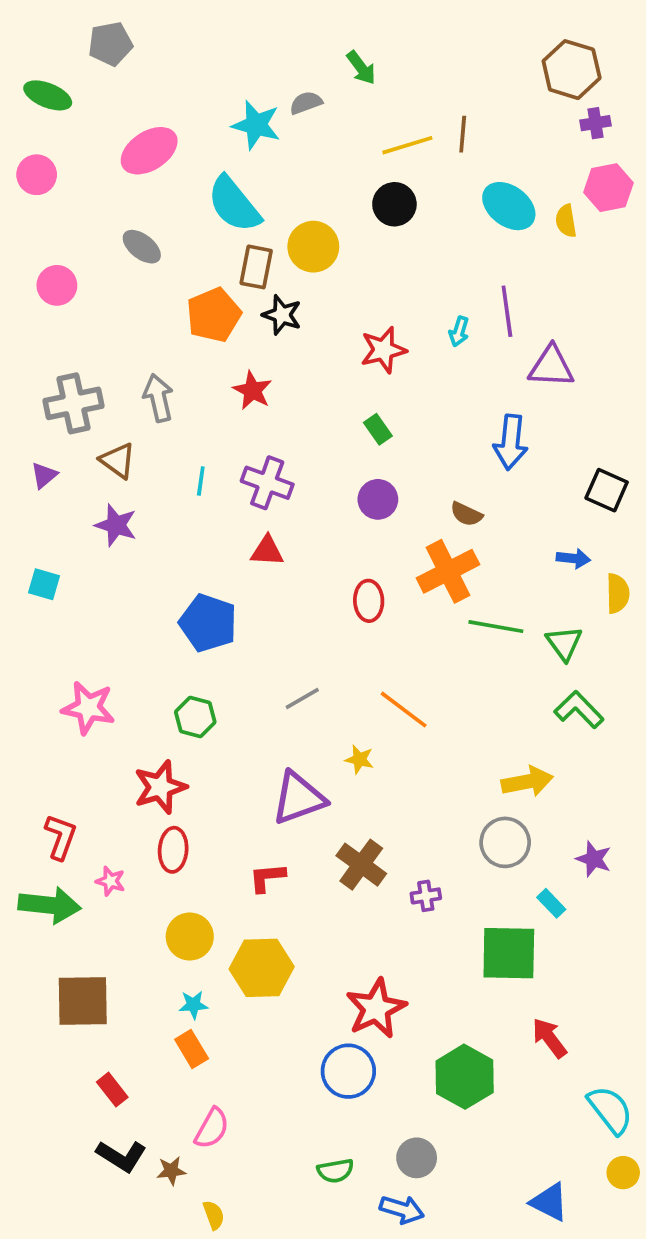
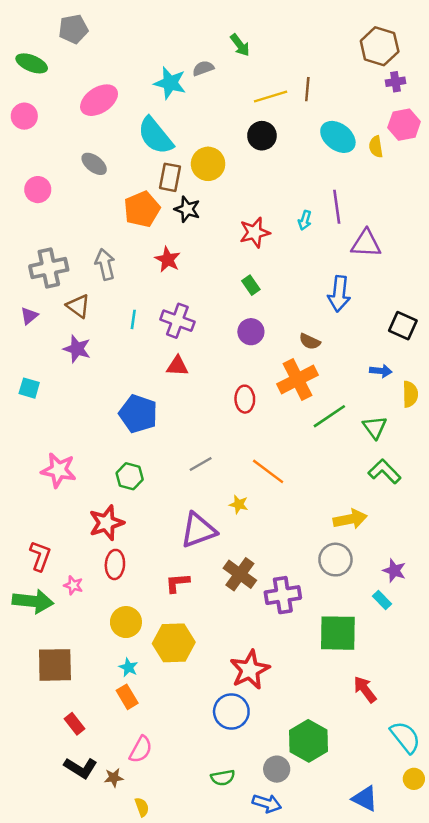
green line: (496, 627) -> (329, 416), turned -44
purple cross: (426, 896) -> (283, 595), size x1.8
cyan rectangle: (551, 903) -> (382, 600), moved
cyan star: (193, 1005) -> (128, 667), turned 30
green hexagon: (465, 1077) -> (309, 741), moved

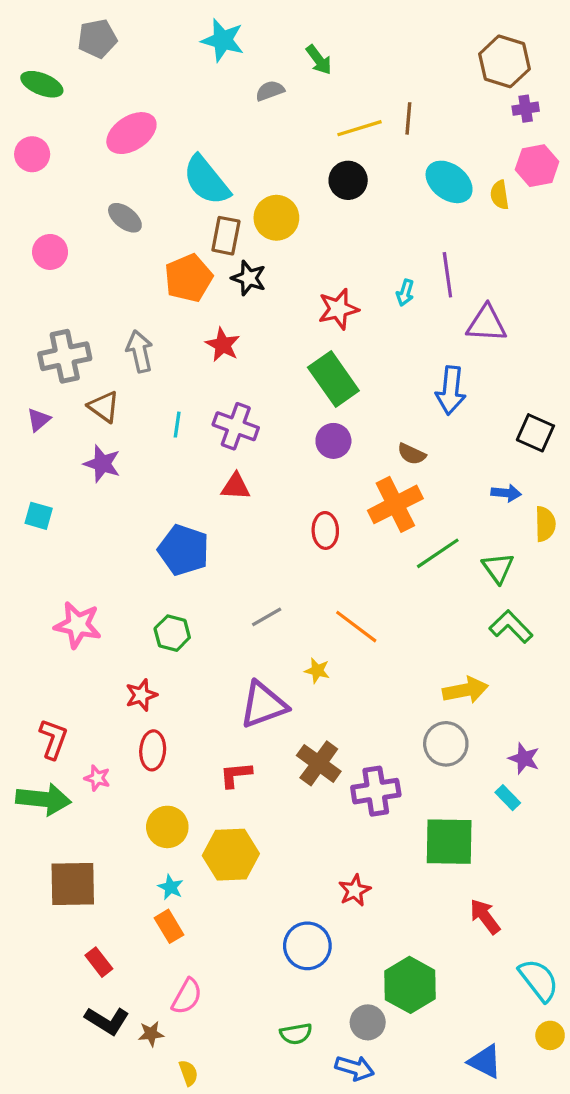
cyan star: (170, 83) -> (223, 40), moved
green rectangle: (251, 285) -> (333, 379), size x2.0
red star: (106, 523) -> (141, 695), size x0.7
red star: (250, 670) -> (355, 890), moved, size x0.6

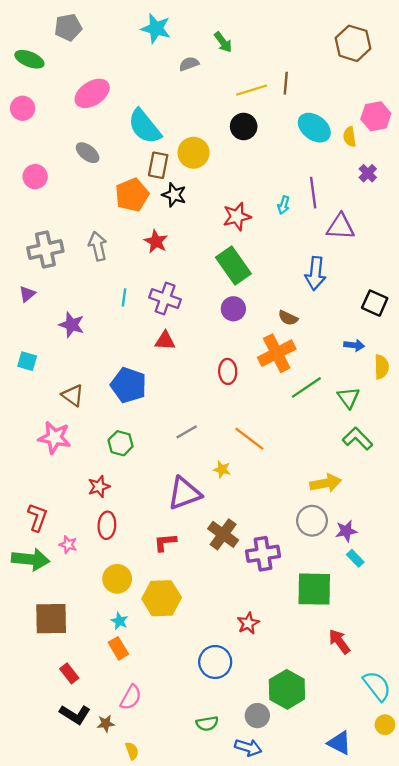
purple cross: (526, 109) -> (368, 173), moved, turned -36
brown triangle: (104, 407) -> (73, 395), moved
purple star: (524, 759) -> (346, 531), moved, turned -30

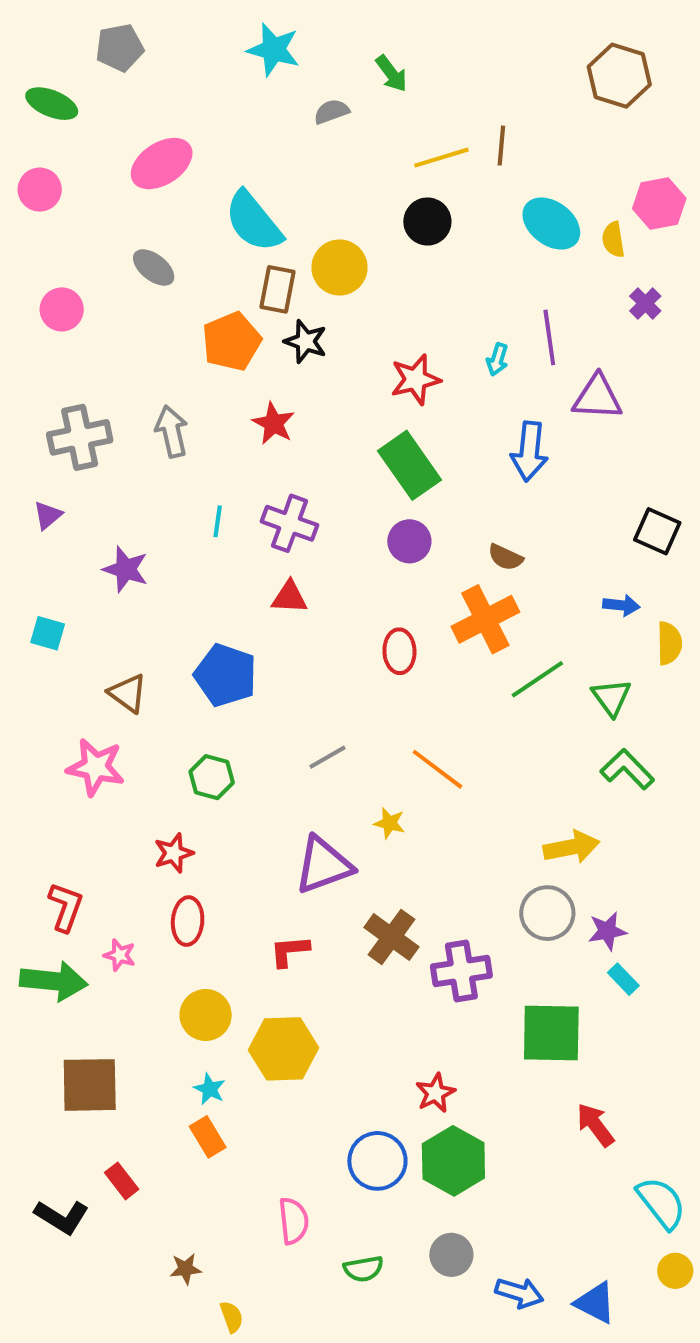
blue arrow: (315, 273) -> (529, 451), moved
green hexagon: (287, 689) -> (453, 1161), moved
pink semicircle: (131, 697) -> (294, 1221), moved, turned -35
black L-shape: (75, 714) -> (62, 1217), moved
blue arrow: (248, 747) -> (519, 1293), moved

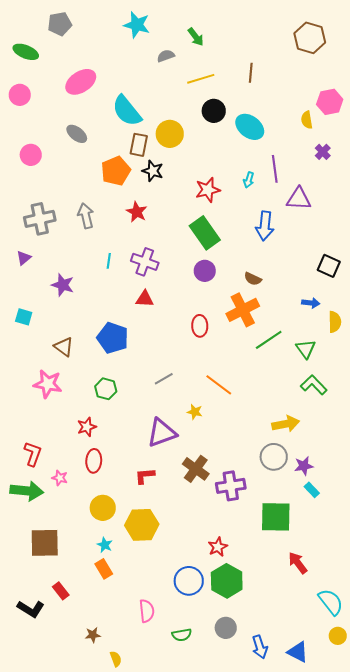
yellow line: (441, 158) -> (201, 79), moved
cyan ellipse: (551, 224) -> (250, 127), moved
blue arrow: (519, 1293) -> (260, 647), turned 55

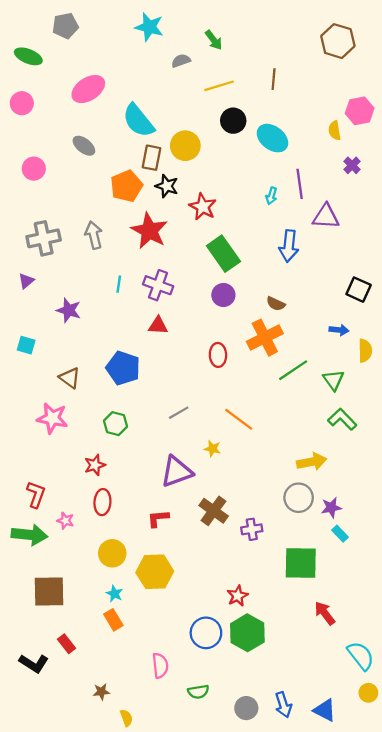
red star: (208, 190) -> (203, 207), moved, turned -30
red star: (137, 212) -> (149, 231), size x1.6
purple cross: (231, 486) -> (252, 529), size x0.7
gray circle: (226, 628) -> (246, 708), moved

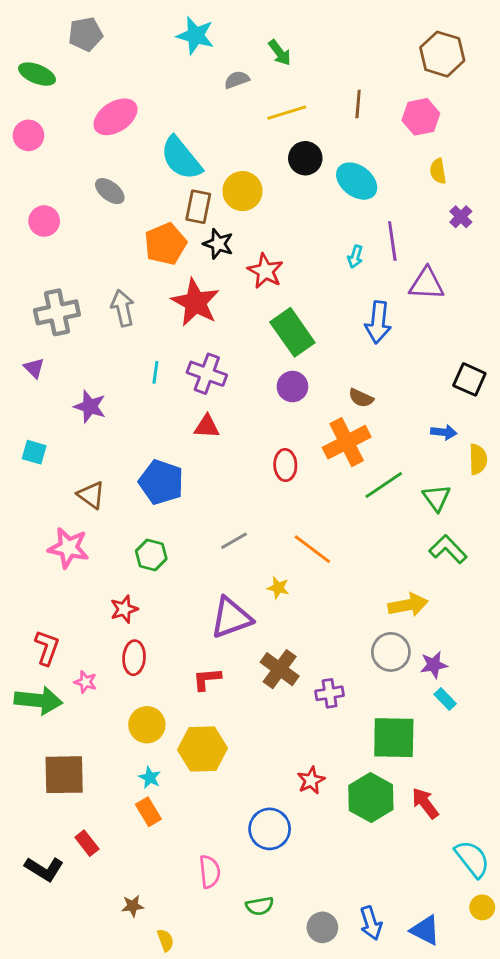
pink hexagon: (360, 111) -> (421, 117), moved
purple triangle: (26, 281) -> (34, 368), turned -35
green hexagon: (247, 633) -> (371, 798), moved

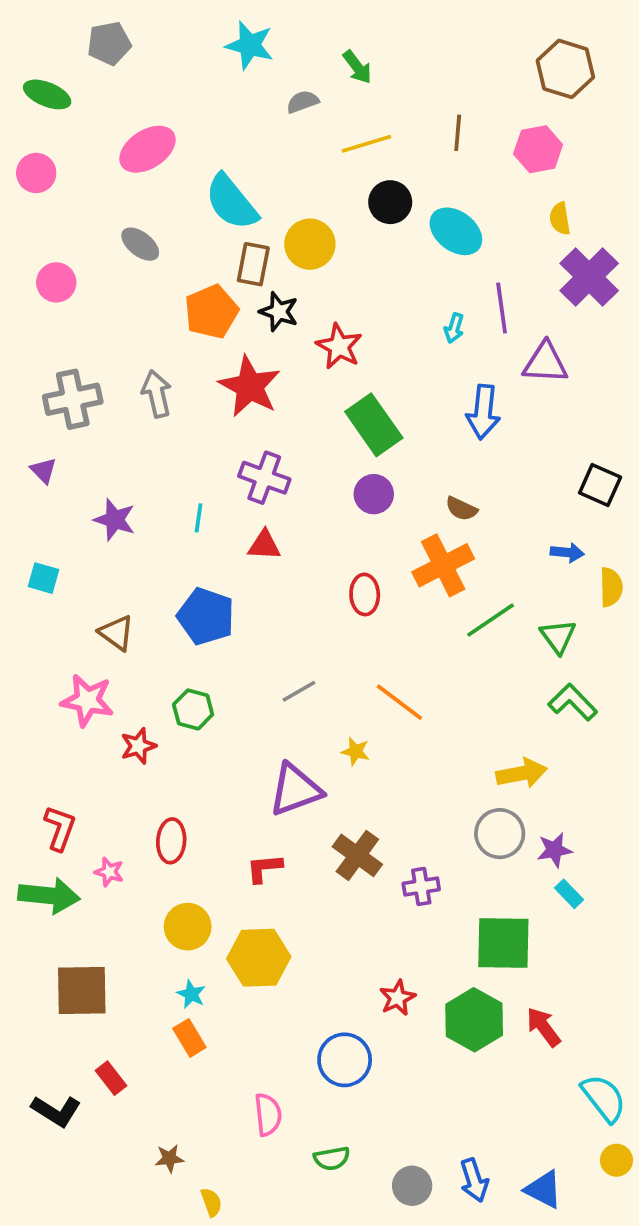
purple cross: (461, 217) -> (589, 277), size x2.0
cyan line: (155, 372) -> (199, 518), moved
red star: (124, 609) -> (138, 746), moved

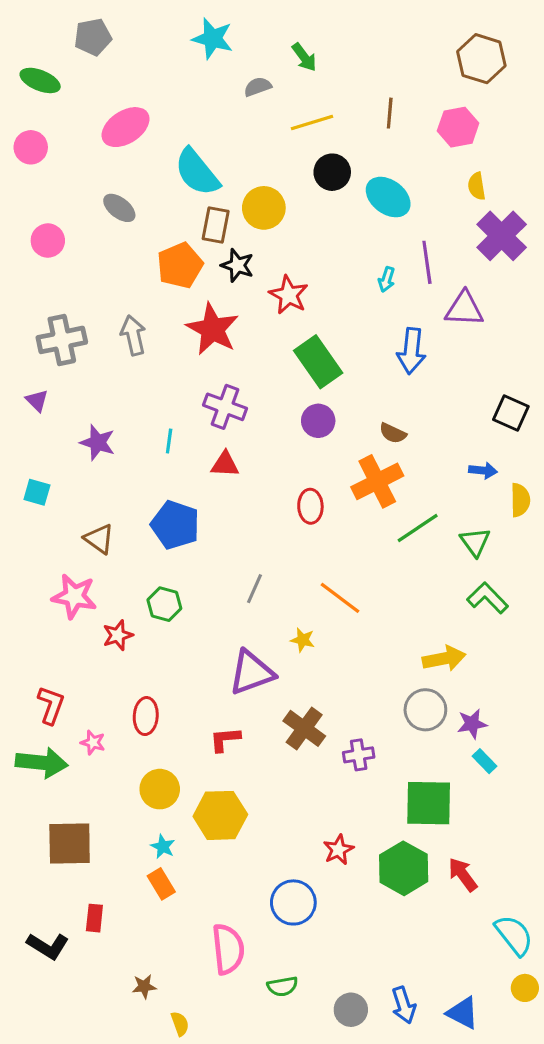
gray line: (299, 691) -> (255, 589), turned -36
red rectangle: (111, 1078) -> (94, 918), turned 44
pink semicircle: (268, 1115) -> (228, 949), size x1.4

